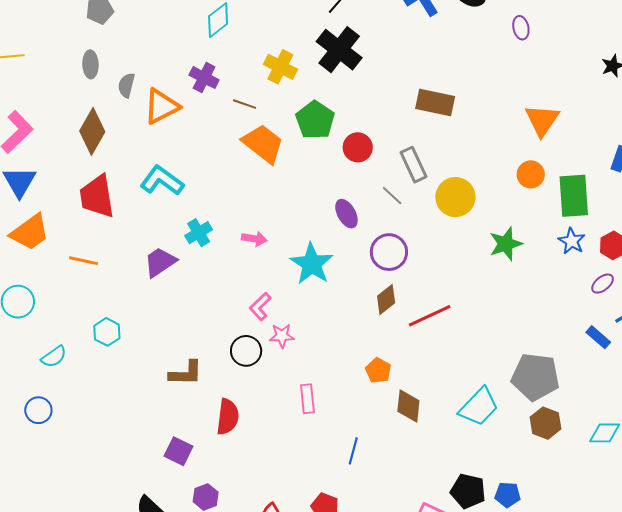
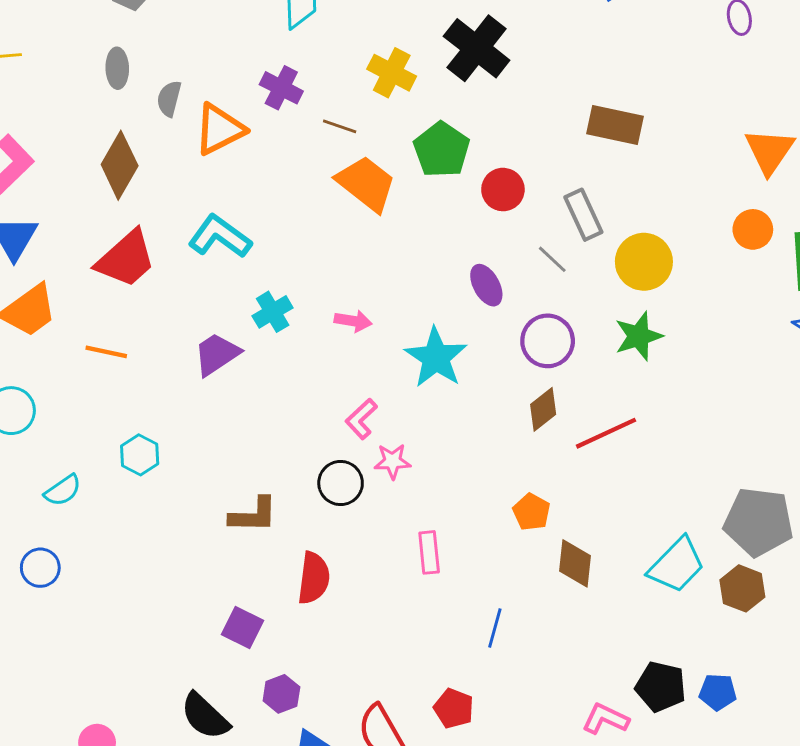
red trapezoid: (97, 196) -> (126, 259), turned -123
green star: (506, 244) -> (639, 336), moved
brown hexagon: (545, 423) -> (742, 588), moved

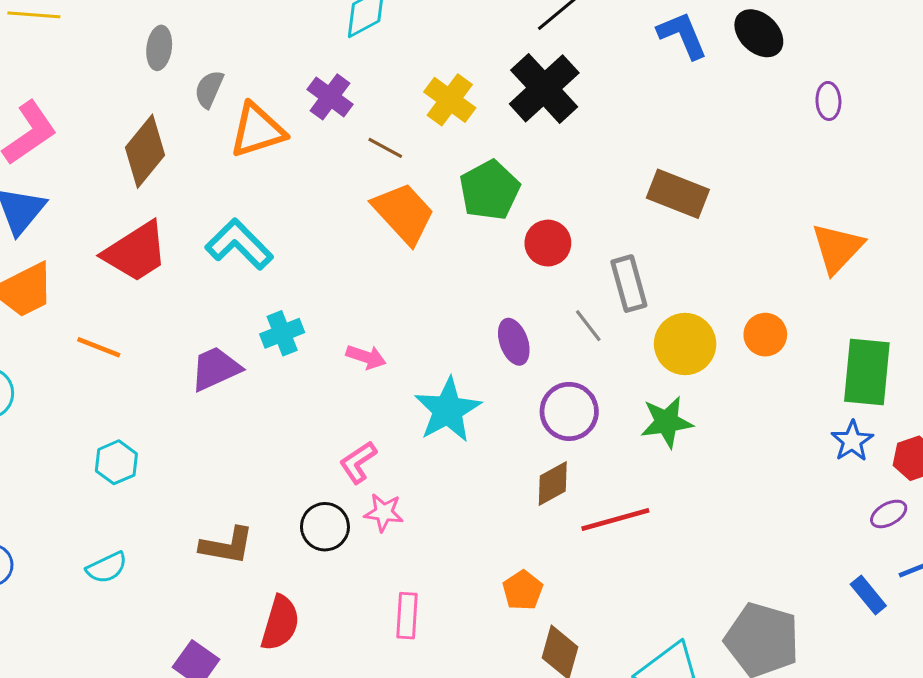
orange circle: (753, 229) -> (765, 335), moved
cyan semicircle: (63, 490) -> (107, 568), moved

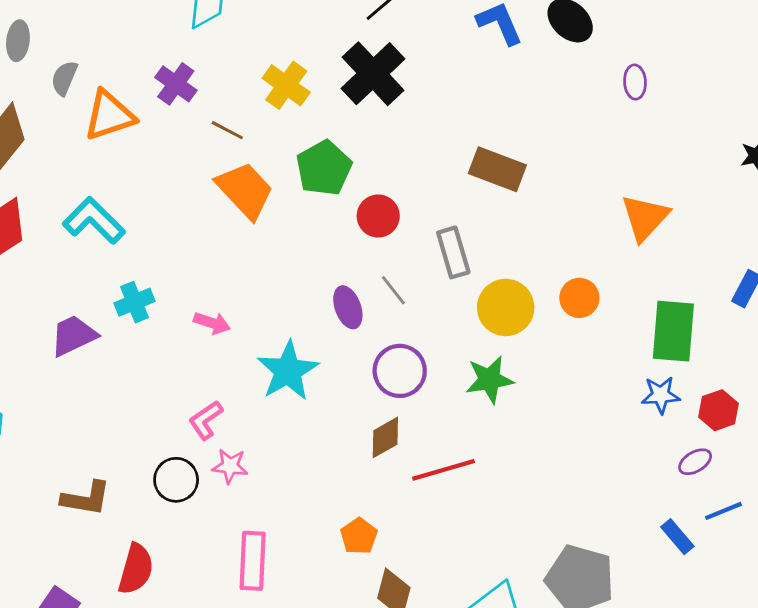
gray line: (588, 326) -> (393, 290), moved
blue star: (852, 441) -> (661, 395), turned 30
pink rectangle: (407, 616) -> (253, 561), size x1.4

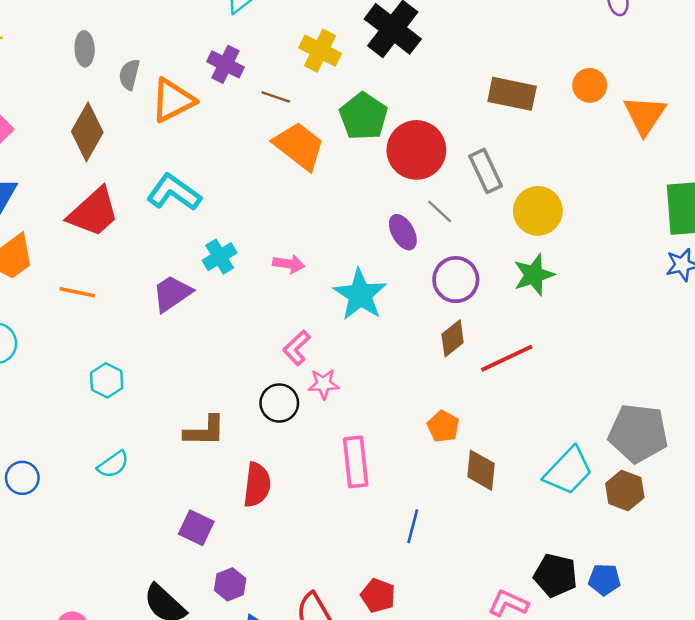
red circle: (378, 216) -> (416, 150), size x1.6
orange circle: (579, 298) -> (590, 85), moved

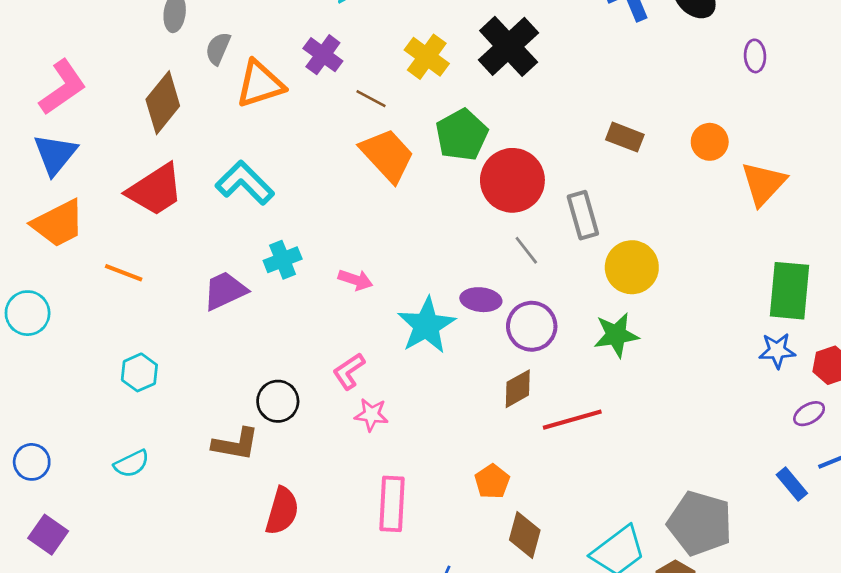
brown rectangle: (512, 94) -> (625, 137), size x0.7
purple ellipse: (403, 232) -> (481, 300), moved, turned -64
black circle: (279, 403) -> (278, 401), moved
purple square: (196, 528) -> (48, 535), moved

